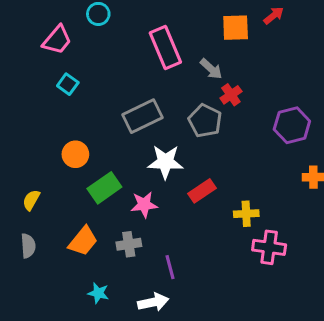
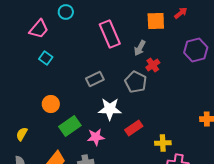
gray arrow: (211, 69) -> (140, 48), turned 77
gray rectangle: (143, 116) -> (95, 79), size x0.7
purple hexagon: (292, 125) -> (196, 50), moved

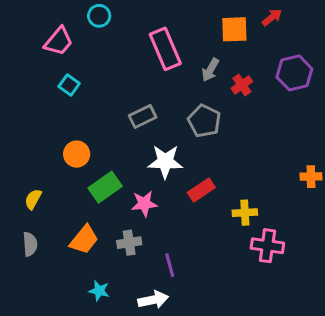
red cross: (153, 65) -> (242, 85), moved

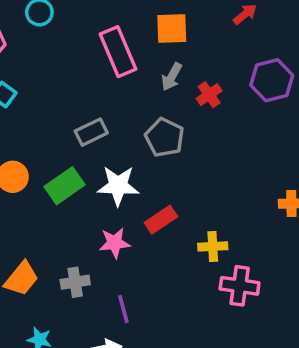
orange square: (234, 29) -> (172, 28), moved
green rectangle: (105, 187) -> (64, 186), moved
pink star: (144, 204) -> (114, 243), moved

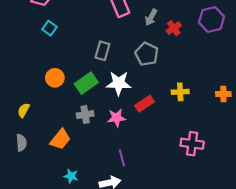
gray rectangle: (91, 132) -> (102, 51), turned -48
yellow cross: (213, 246) -> (180, 92), moved
gray cross: (75, 282) -> (85, 115), moved

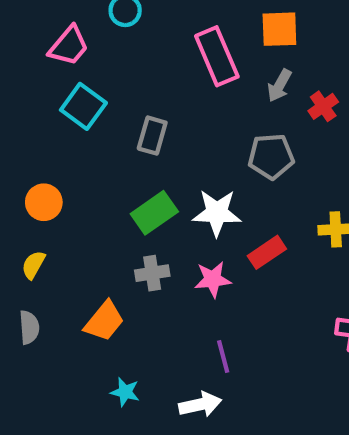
cyan square: (49, 28) -> (83, 106), size x1.5
gray rectangle: (102, 51) -> (152, 136), moved
gray pentagon: (147, 54) -> (271, 156), turned -30
orange circle: (55, 78) -> (44, 202), moved

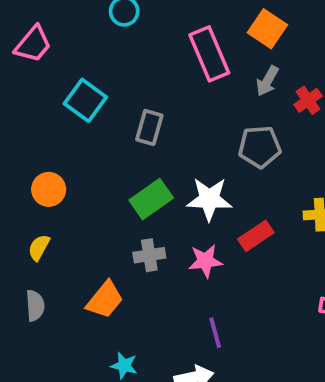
orange square: (279, 29) -> (267, 29), turned 36
pink trapezoid: (69, 46) -> (33, 44), moved

